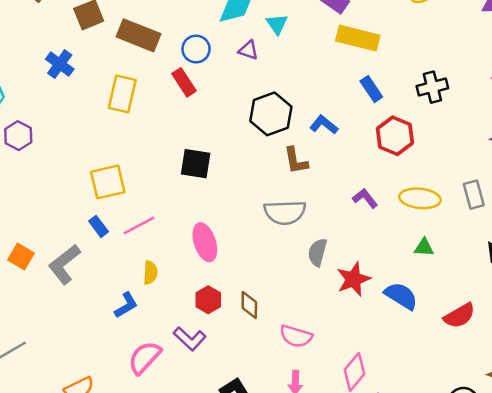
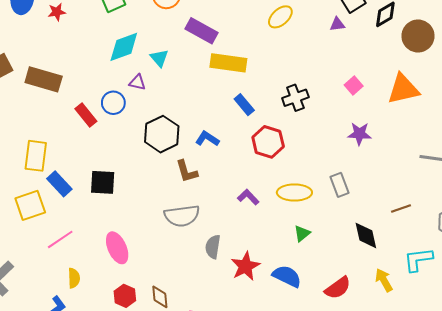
blue circle: (196, 49) -> (113, 103), moved
yellow rectangle: (122, 94) -> (36, 156), moved
blue rectangle: (99, 226) -> (59, 184), moved, size x1.4
green triangle: (424, 247) -> (302, 233), turned -36

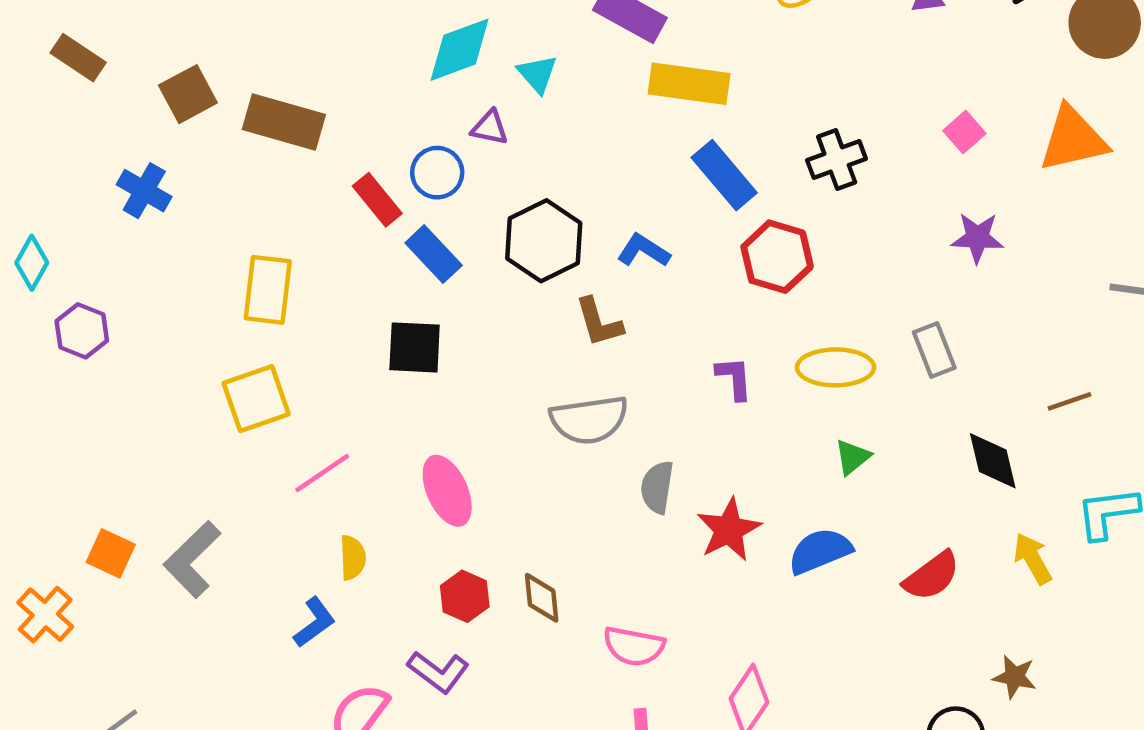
blue rectangle: (244, 105) -> (724, 175), size x1.4
blue rectangle: (59, 184) -> (434, 254), moved
purple L-shape: (248, 197) -> (734, 378), turned 40
blue semicircle: (287, 276) -> (820, 551), turned -48

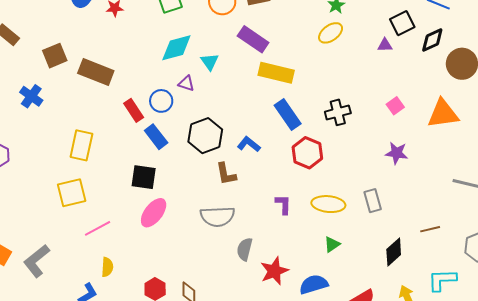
black diamond: (993, 461) -> (394, 252), turned 56
pink ellipse: (447, 491) -> (154, 213), moved, turned 56

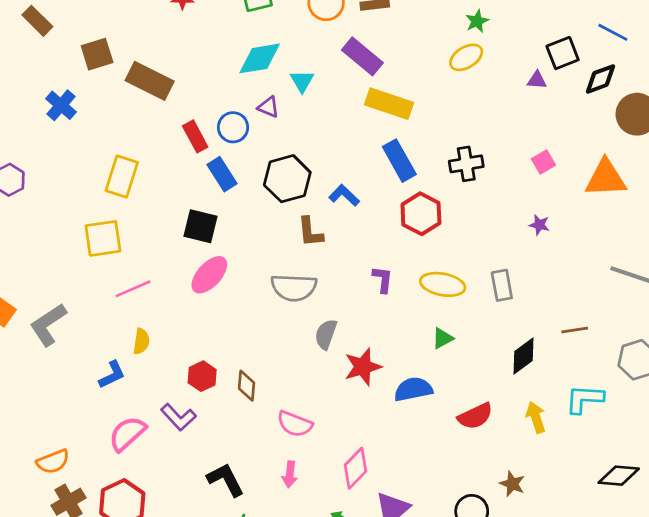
purple star: (397, 153) -> (539, 225), size x0.7

